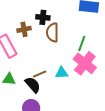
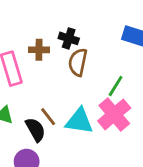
cyan triangle: (62, 73) -> (79, 121), size x1.5
brown line: (40, 74) -> (48, 117), turned 64

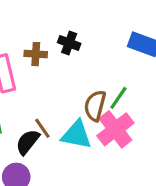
brown semicircle: (78, 62) -> (95, 106), moved
black semicircle: (35, 130) -> (28, 142), turned -115

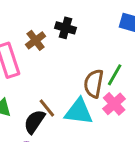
brown cross: (36, 54) -> (36, 40), turned -36
pink cross: (115, 129) -> (114, 104), size x0.7

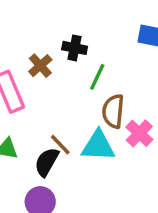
green line: (115, 75) -> (97, 77), moved

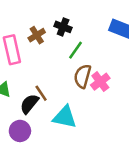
pink cross: (139, 133) -> (100, 82), moved
cyan triangle: (98, 146) -> (65, 117), moved

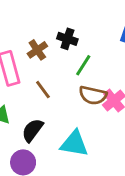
brown semicircle: (82, 76) -> (93, 95), turned -90
brown line: (41, 93) -> (43, 90), moved

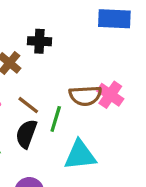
green line: (83, 65) -> (56, 119), moved
black semicircle: (33, 130) -> (26, 134), moved

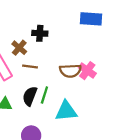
brown line: (28, 105) -> (30, 67), moved, turned -32
green line: (56, 119) -> (44, 95), moved

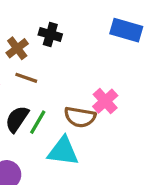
brown semicircle: (70, 71) -> (80, 117), moved

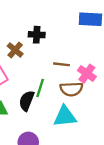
brown line: (26, 78) -> (62, 64), moved
green line: (38, 122) -> (40, 88), moved

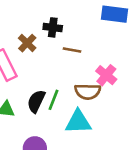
brown line: (62, 64) -> (72, 50), moved
green line: (40, 88) -> (54, 100), moved

